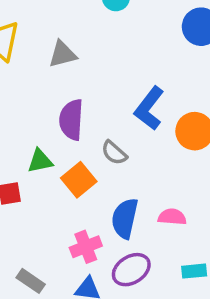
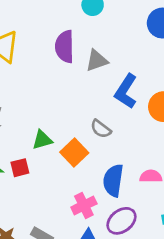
gray triangle: (62, 54) -> (97, 61), moved
purple semicircle: (71, 120) -> (65, 47), moved

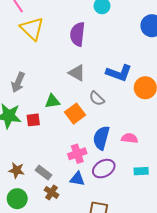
gray triangle: (97, 61) -> (77, 73), moved, turned 42
blue L-shape: (126, 91) -> (119, 73), turned -110

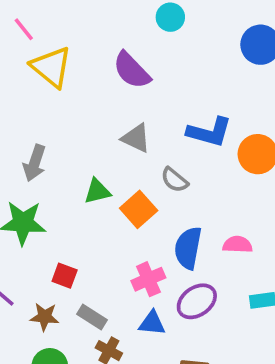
purple semicircle: (77, 34) -> (132, 70), turned -45
red square: (33, 120) -> (65, 276), moved, turned 32

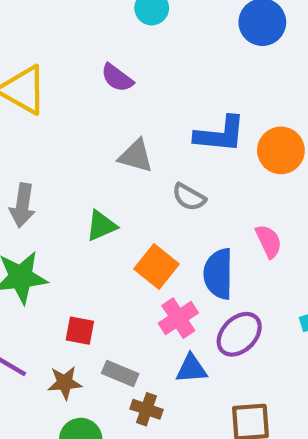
purple semicircle: (132, 70) -> (117, 78), size x0.7
orange square: (139, 209) -> (156, 266), moved
pink semicircle: (237, 245) -> (269, 241), moved, turned 72

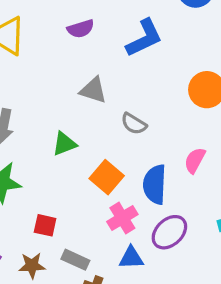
purple semicircle: (117, 78) -> (81, 29), turned -56
blue L-shape: (220, 134) -> (144, 38), moved, turned -33
pink semicircle: (269, 241) -> (195, 160), turned -128

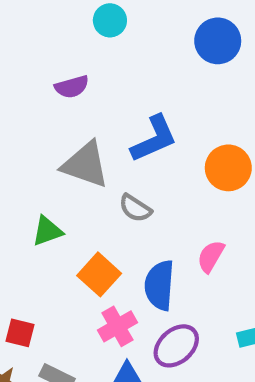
blue L-shape: (144, 38) -> (154, 139), moved
gray triangle: (93, 90) -> (85, 165), size x1.4

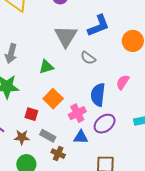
gray triangle: (85, 165) -> (66, 36), turned 40
orange square: (99, 274) -> (53, 99), moved

